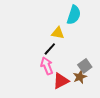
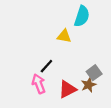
black line: (50, 49) -> (46, 66), moved
pink arrow: (47, 66) -> (39, 84), moved

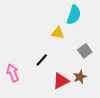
gray square: (94, 73) -> (85, 51), moved
pink arrow: (39, 84) -> (13, 73), moved

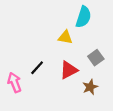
black line: (42, 60) -> (37, 68), moved
red triangle: (61, 81) -> (69, 70), moved

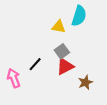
yellow triangle: (65, 37) -> (59, 27), moved
gray square: (96, 58) -> (62, 51), moved

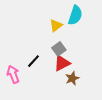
yellow triangle: (59, 27) -> (56, 25), turned -48
brown star: (85, 82) -> (72, 78), moved

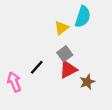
brown star: (72, 78) -> (87, 82), moved

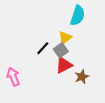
yellow triangle: (61, 28) -> (65, 38), moved
black line: (37, 67) -> (43, 48), moved

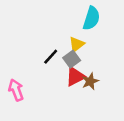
brown star: (82, 77) -> (90, 81), moved

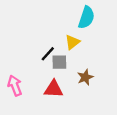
gray square: (72, 59) -> (59, 62), moved, turned 35
red triangle: (75, 76) -> (54, 89), moved, turned 30

